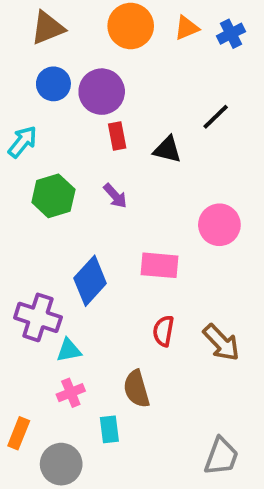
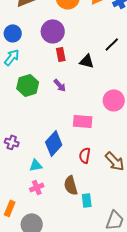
blue circle: (53, 84) -> (13, 33), moved
blue diamond: (90, 281) -> (54, 143), moved
purple cross: (38, 317) -> (12, 142), moved, size x0.6
cyan rectangle: (109, 429) -> (87, 200), moved

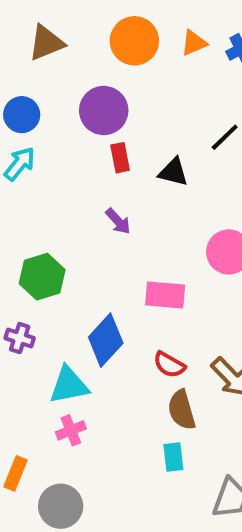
green hexagon: (28, 85) -> (42, 277), moved
red semicircle: (85, 155) -> (169, 365), turned -70
cyan triangle: (36, 165) -> (69, 385), size x1.5
brown semicircle: (71, 185) -> (182, 410), moved

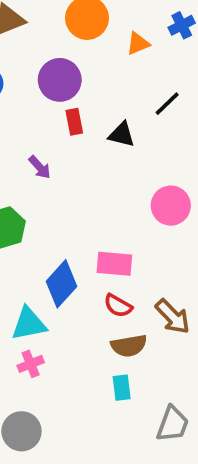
orange triangle: (194, 43) -> (138, 43), moved
purple arrow: (118, 221) -> (40, 167), moved
pink rectangle: (165, 295) -> (114, 264), moved
brown semicircle: (182, 410) -> (129, 346), turned -84

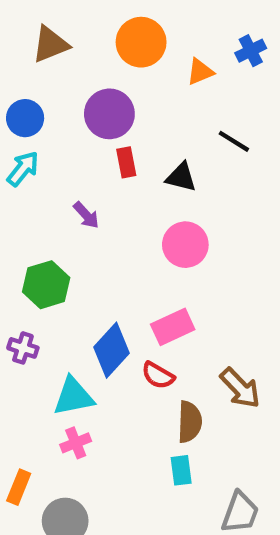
black line: (167, 104) -> (234, 141), turned 76
pink circle: (171, 206) -> (185, 245), moved
pink rectangle: (114, 264) -> (173, 327), turned -30
red semicircle: (118, 306) -> (158, 375), moved
brown semicircle: (129, 346) -> (190, 422), turned -78

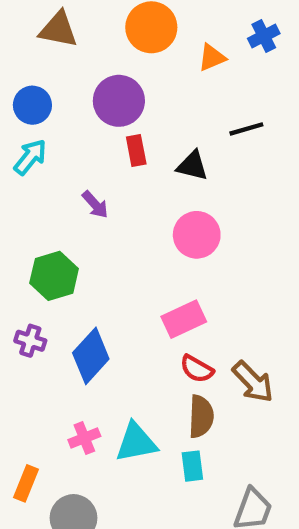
brown triangle: (50, 44) -> (58, 29), turned 33
black line: (234, 141) -> (246, 129), turned -48
blue diamond: (112, 350) -> (91, 356), moved
red semicircle: (158, 375) -> (197, 369), moved
cyan triangle: (74, 396) -> (136, 442), moved

